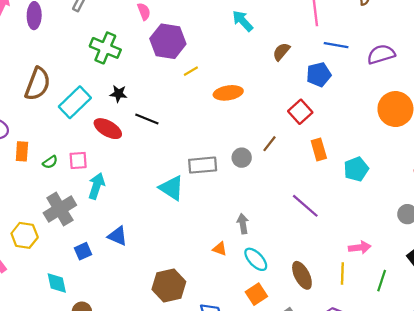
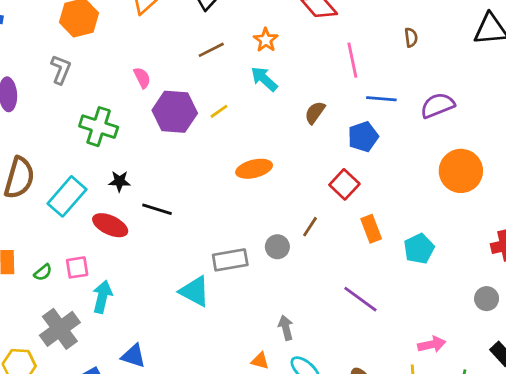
yellow line: (191, 71) -> (219, 111), moved

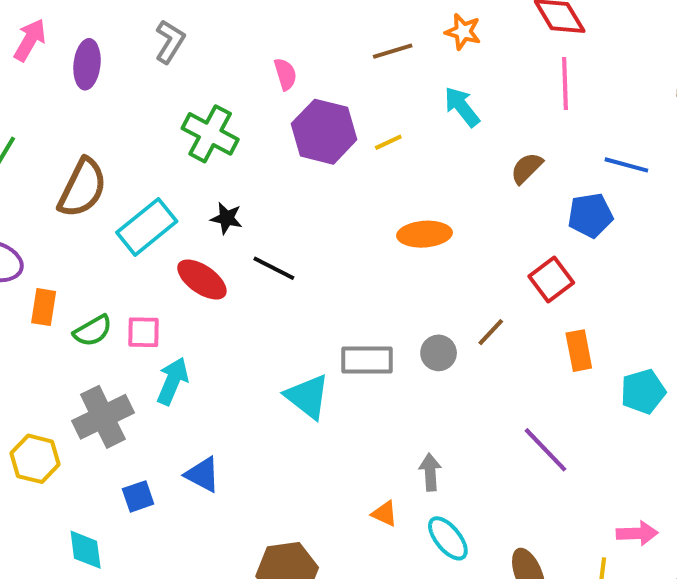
orange star: (266, 40) -> (463, 32), moved, turned -30
pink line: (352, 60) -> (565, 83), moved
green semicircle: (43, 272) -> (93, 331), size x1.4

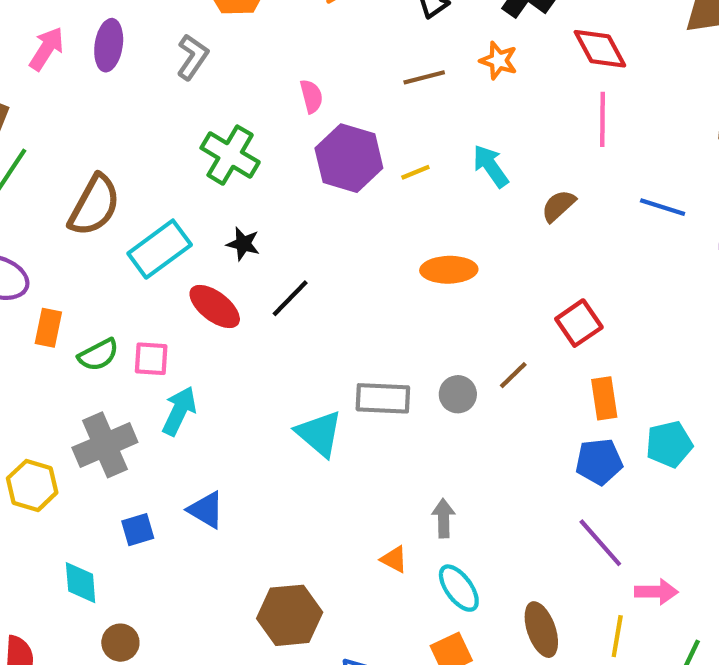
purple ellipse: (87, 64) -> (109, 45), moved
cyan arrow: (462, 107) -> (491, 166), moved
blue pentagon: (590, 215) -> (599, 462), moved
black line: (274, 268) -> (290, 298), turned -75
purple line: (545, 450) -> (600, 543), moved

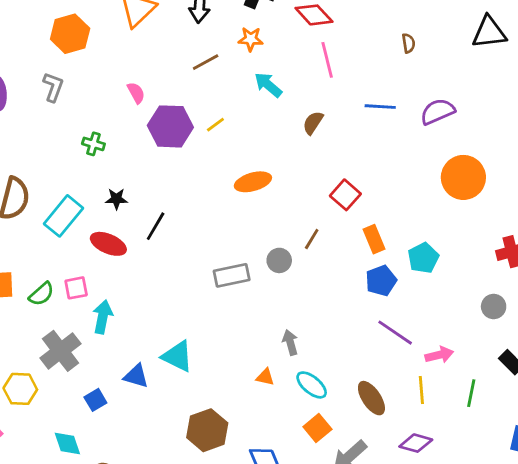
green cross: (230, 155) -> (93, 144), size x0.6
cyan arrow: (491, 166) -> (268, 85), moved
cyan triangle: (319, 434) -> (177, 356), moved

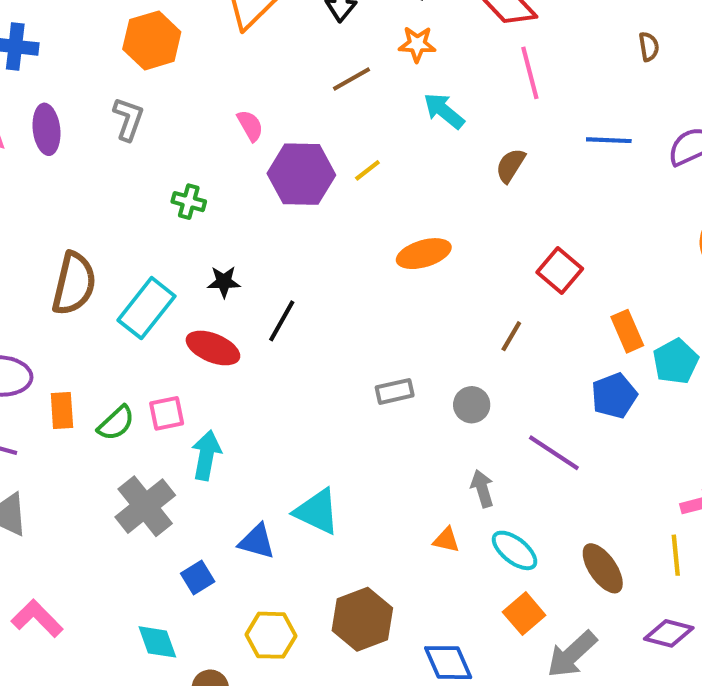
orange rectangle: (374, 239) -> (627, 331), moved
gray circle: (279, 260) -> (472, 405), moved
gray rectangle: (232, 275) -> (395, 391), size x0.7
purple line: (395, 333) -> (554, 453), moved
yellow hexagon: (20, 389) -> (271, 635), moved

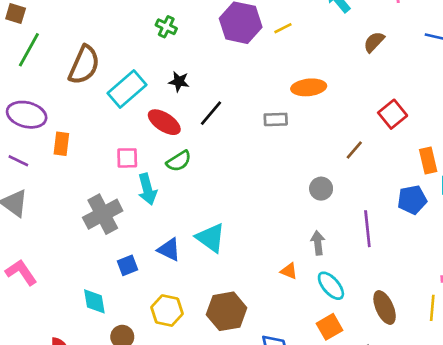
gray rectangle: (395, 391) -> (276, 119), moved
green semicircle: (116, 423) -> (179, 161), moved
purple line: (554, 453) -> (367, 229), turned 40
cyan arrow: (206, 455) -> (147, 189), turned 144

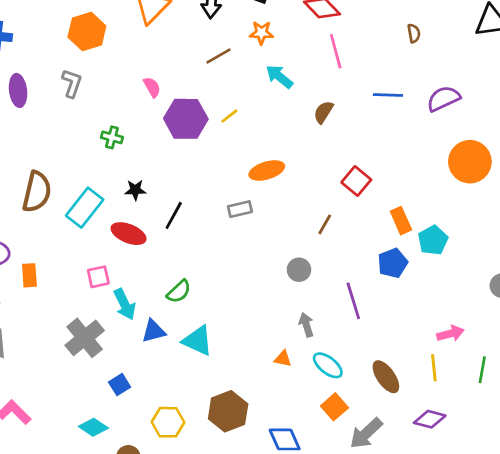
green semicircle: (179, 161) -> (179, 291), moved
blue triangle: (169, 250) -> (154, 331), moved, turned -30
cyan diamond: (94, 301) -> (93, 427), turned -36

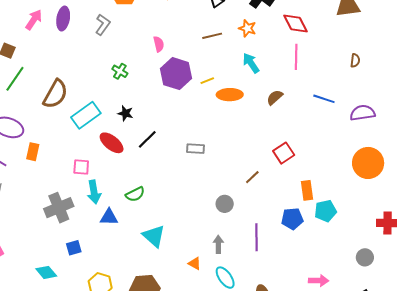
orange ellipse: (267, 170) -> (230, 95), moved
cyan triangle: (198, 341) -> (154, 236), moved

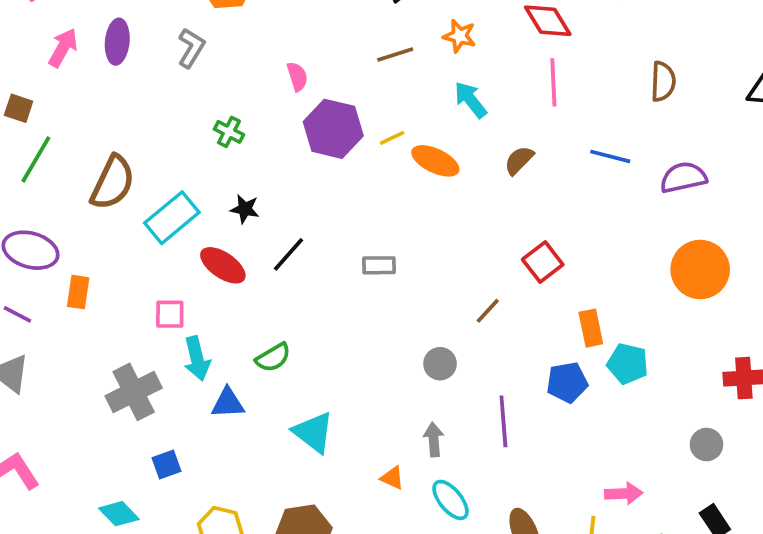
brown semicircle: (355, 60) -> (663, 81), size x1.5
orange ellipse: (230, 95) -> (435, 161), turned 30
cyan pentagon: (326, 211) -> (628, 364), turned 30

